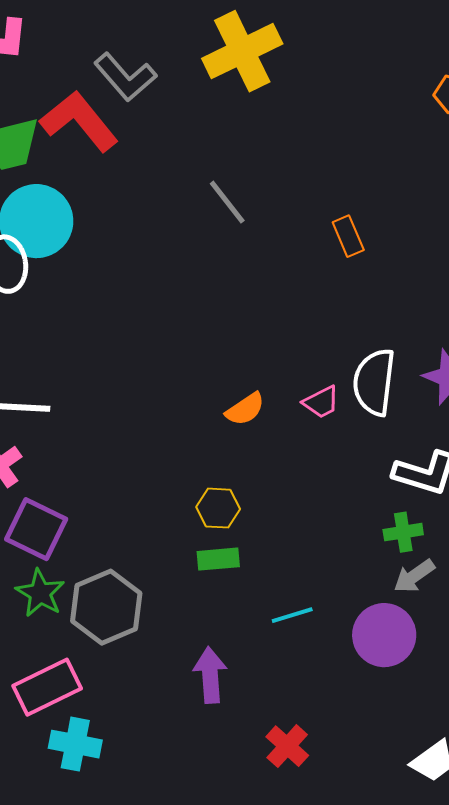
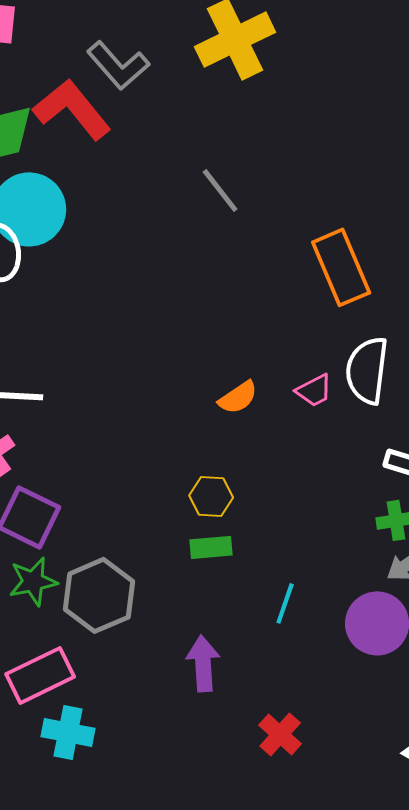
orange rectangle: (348, 236) -> (341, 267), moved, size x1.8
green star: (40, 593) -> (33, 581), turned 30
cyan line: (292, 615) -> (285, 603), turned -54

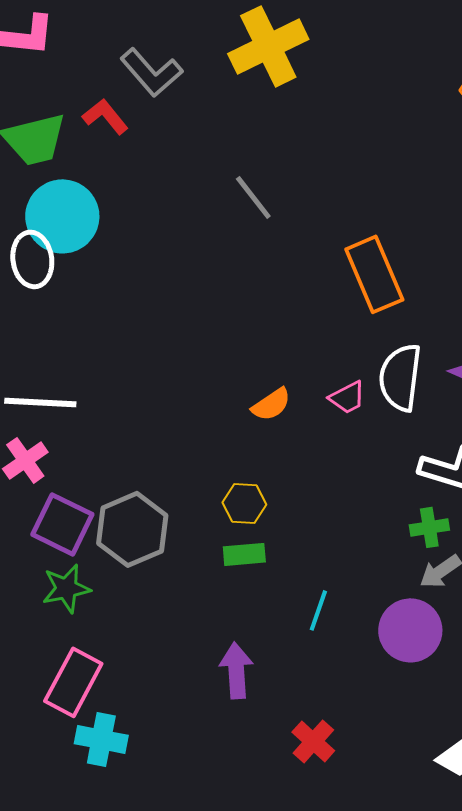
red L-shape: (72, 109) -> (105, 116), size x0.6
gray hexagon: (99, 595) -> (132, 529), moved
pink rectangle: (40, 675) -> (73, 682), turned -36

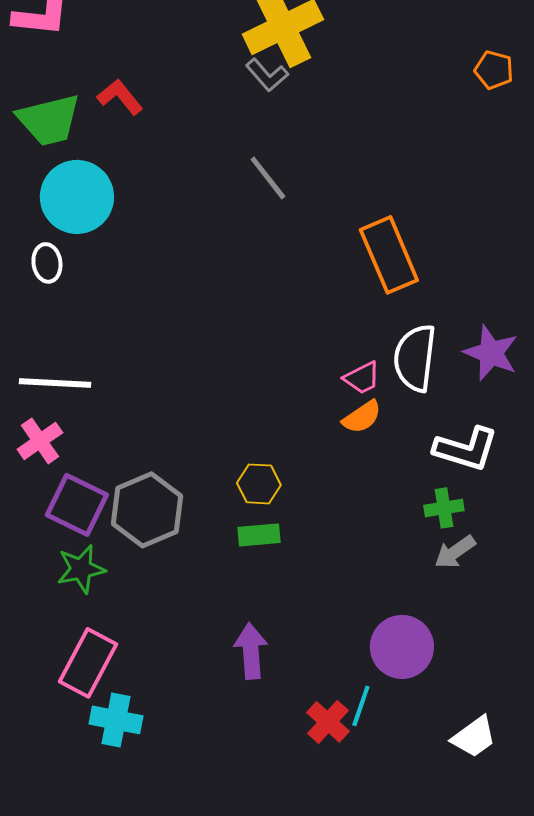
gray L-shape: (151, 72) -> (267, 75), moved, size x0.7
white ellipse: (32, 259) -> (47, 263), moved, size x0.7
orange semicircle: (271, 404) -> (362, 417), moved
cyan line: (318, 610) -> (361, 706), moved
purple circle: (410, 630) -> (402, 647), moved

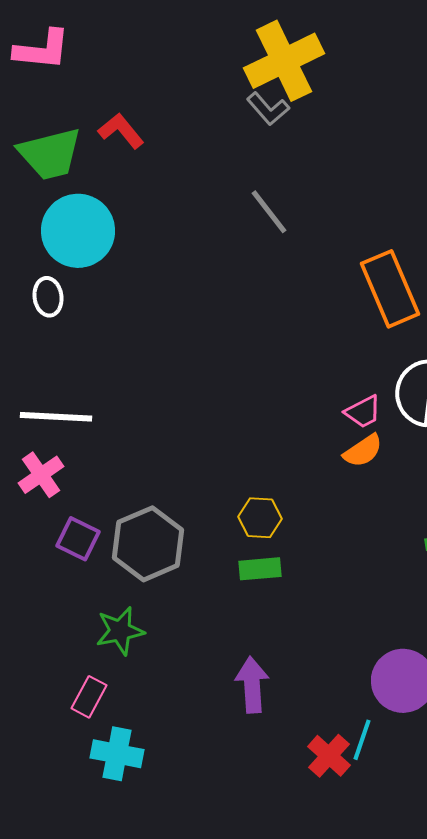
purple square: (77, 505) -> (78, 539), size x0.7
green star: (81, 569) -> (120, 631), moved
pink rectangle: (88, 663) -> (89, 697), size x0.6

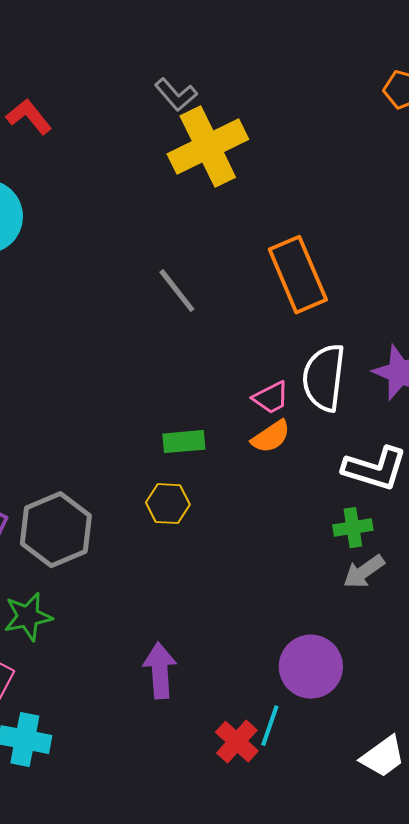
yellow cross: (284, 61) -> (208, 147), moved
gray line: (269, 212) -> (177, 291), moved
green rectangle: (260, 569) -> (184, 442), moved

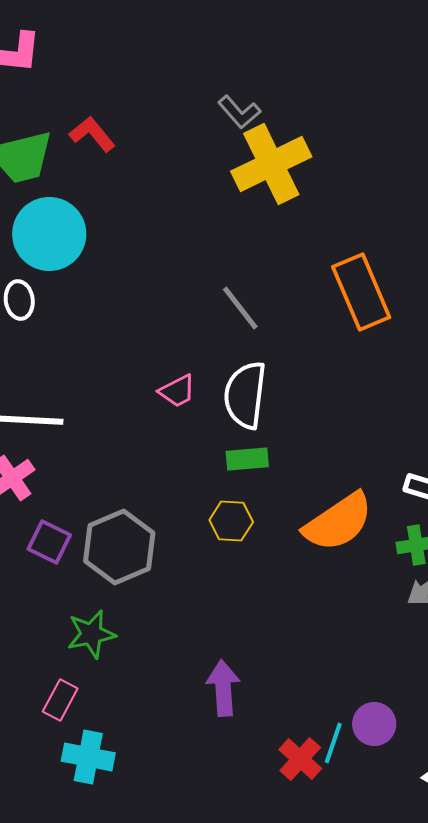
white semicircle: (324, 378) -> (245, 395), moved
pink trapezoid: (271, 398) -> (177, 391), moved
orange semicircle: (271, 437) -> (338, 522), moved, size x1.8
purple circle: (311, 667) -> (374, 724), moved, size x0.7

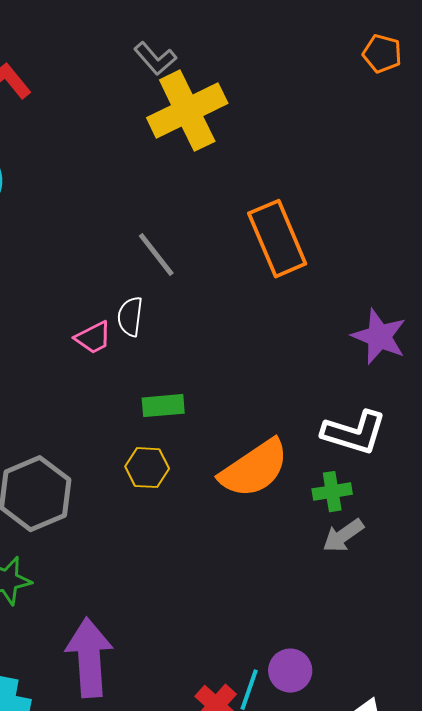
white semicircle: (245, 395) -> (130, 317), moved, size x0.6
purple arrow: (223, 688) -> (89, 658), moved, size x1.4

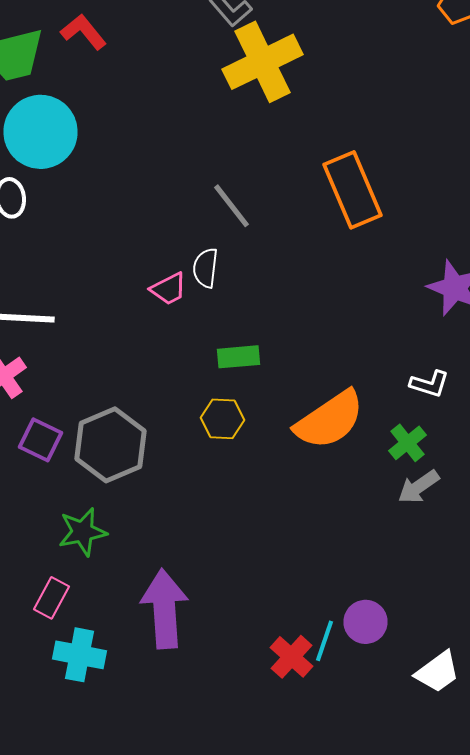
white L-shape: (354, 433) -> (430, 384), size x0.6
green cross: (332, 492) -> (408, 443), turned -30

